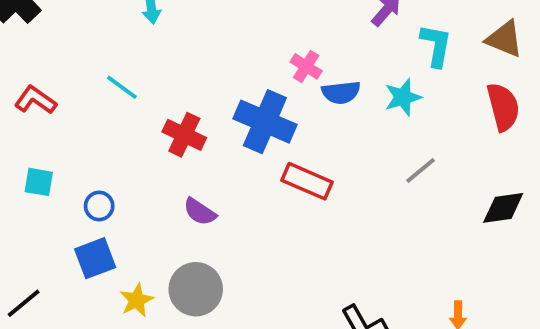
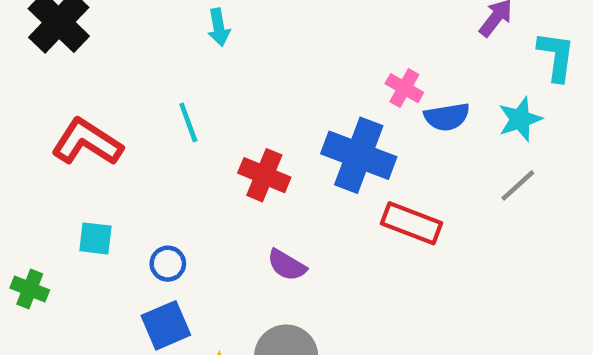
cyan line: (122, 87) -> (188, 122), turned 36
red L-shape: (35, 100) -> (87, 142), size x1.4
gray line: (421, 170) -> (518, 185), moved

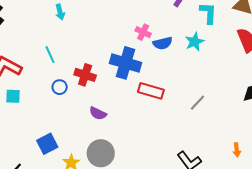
gray line: (518, 185) -> (197, 103), moved
cyan square: (95, 238) -> (13, 96), moved
blue circle: (168, 264) -> (60, 87), moved

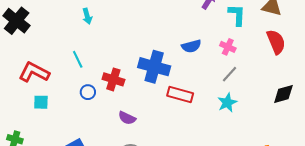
pink cross: (143, 32) -> (228, 47), moved
cyan star: (195, 42) -> (227, 103), moved
gray line: (197, 103) -> (230, 74), moved

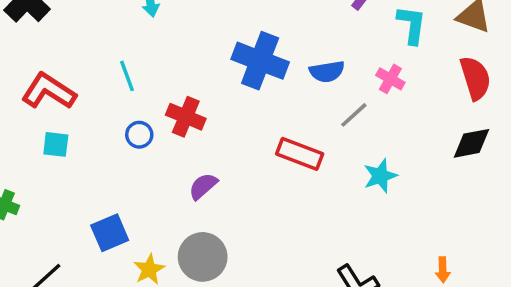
blue cross: (154, 67) -> (260, 61), moved
gray line: (230, 74) -> (354, 115), moved
black diamond: (283, 94) -> (471, 143), moved
purple semicircle: (127, 118) -> (203, 186), turned 108

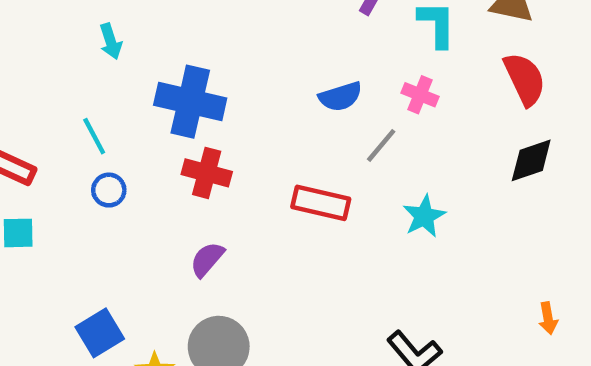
blue cross: (260, 61) -> (190, 102), moved
red cross: (186, 117) -> (207, 173), moved
blue circle: (139, 135) -> (109, 190), moved
orange arrow: (443, 270) -> (548, 318), moved

